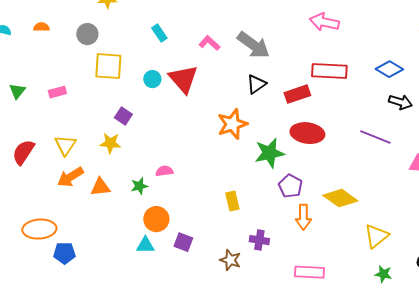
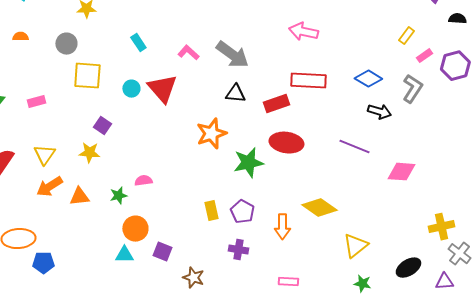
black triangle: (256, 84) -> (235, 94), turned 40
purple pentagon: (290, 186) -> (242, 212), moved
brown star: (230, 260) -> (193, 278), moved
pink rectangle: (309, 272) -> (288, 282), size x0.7

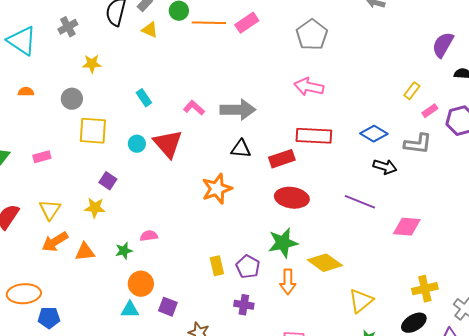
gray arrow: (232, 55) -> (238, 110), turned -36
gray L-shape: (412, 89) -> (418, 144), turned 64
green star: (248, 163) -> (283, 243), moved
yellow cross: (441, 227) -> (425, 289), moved

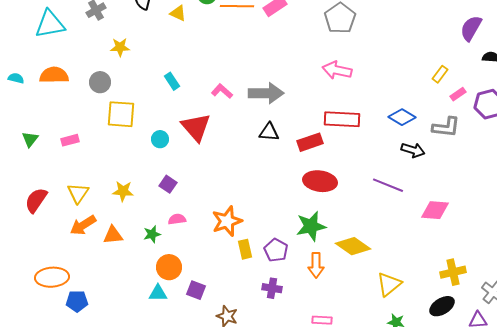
cyan triangle: (22, 41) -> (50, 24), turned -44
orange semicircle: (26, 92) -> (54, 75), size x1.8
cyan circle: (137, 144) -> (160, 139), moved
purple square: (108, 181) -> (168, 184), moved
orange star: (217, 189) -> (227, 221), moved

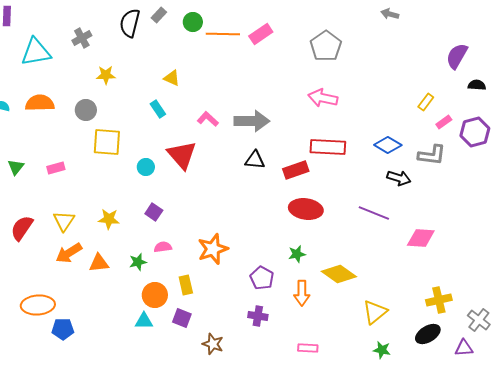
yellow triangle: (178, 13) -> (172, 78), moved
green star: (311, 226) -> (297, 254), size x0.6
yellow rectangle: (245, 249) -> (186, 285), moved

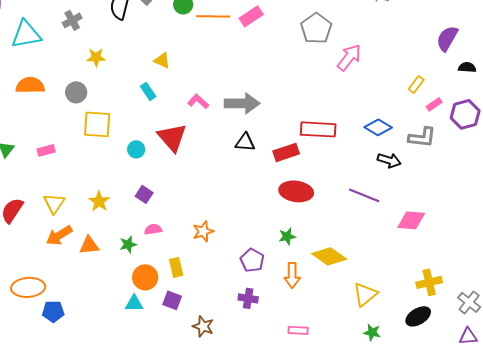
pink arrow: (323, 98) -> (349, 57), moved, turned 116
yellow star: (109, 219) -> (99, 201), turned 30
orange star: (213, 249) -> (203, 231), size x0.7
purple triangle: (464, 348) -> (468, 336), moved

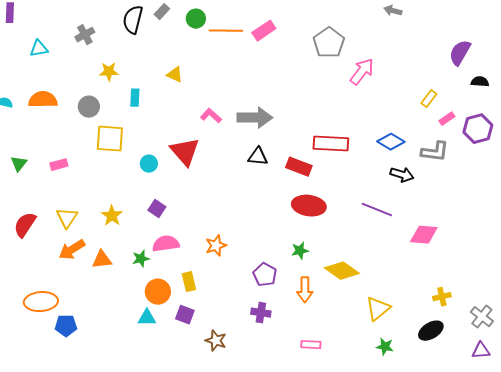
cyan triangle: (26, 34) -> (39, 49), size x0.6
cyan rectangle: (148, 91) -> (135, 98), moved, turned 36
red rectangle: (286, 152) -> (299, 167), turned 40
pink semicircle: (153, 229) -> (166, 244), size x1.5
yellow cross: (429, 282) -> (442, 297), size x0.7

